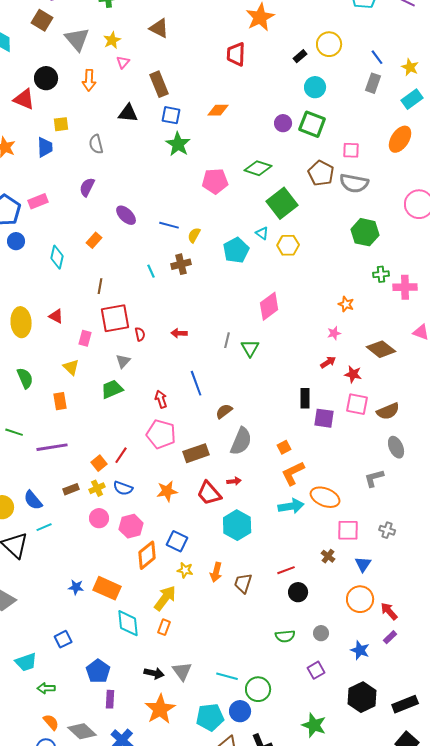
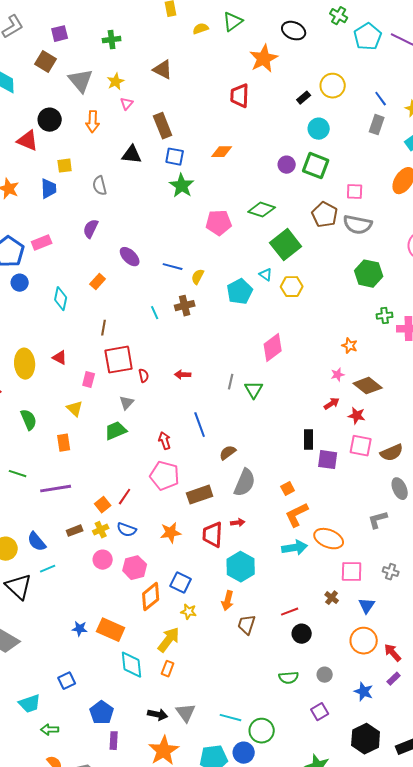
brown diamond: (381, 349) -> (368, 386), moved
red trapezoid: (209, 493) -> (213, 535), turned 44
orange arrow: (216, 572) -> (228, 601), moved

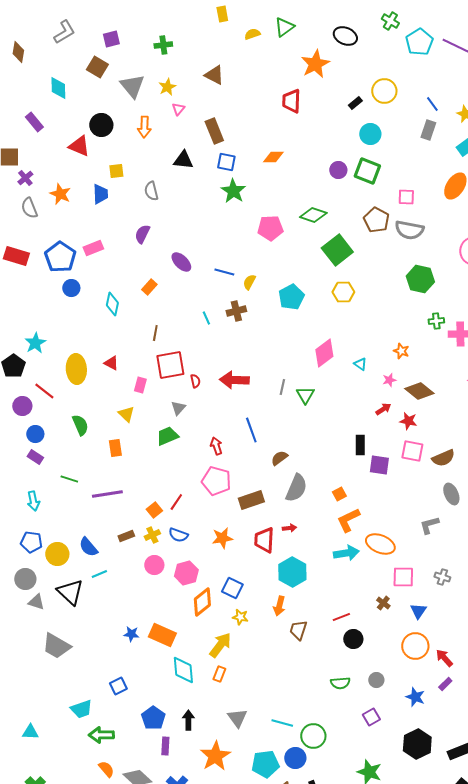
cyan triangle: (266, 275) -> (360, 364), moved
red arrow: (183, 375) -> (234, 380), size x1.8
black arrow: (158, 715) -> (188, 720), moved, turned -102
green arrow: (50, 730) -> (101, 735), size x1.4

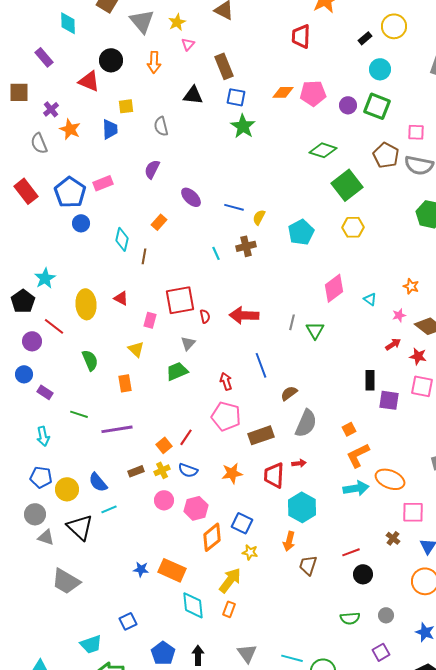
purple cross: (25, 178) -> (51, 109), moved
pink pentagon: (270, 228) -> (313, 93), moved
red rectangle: (16, 256) -> (26, 191), turned 35
brown line: (155, 333) -> (144, 256), moved
blue circle: (35, 434) -> (24, 374), moved

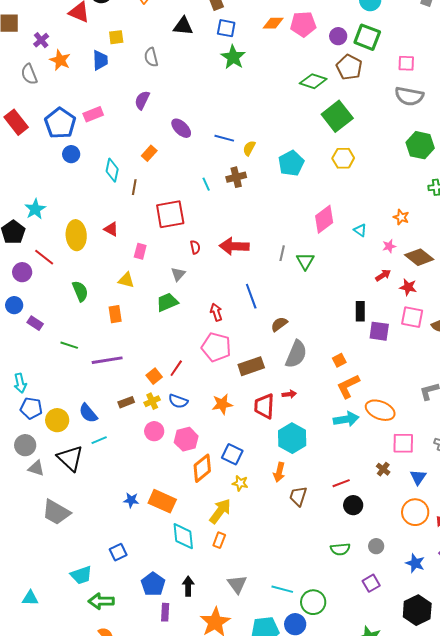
brown pentagon: (386, 155) -> (349, 67), moved
red square: (180, 300) -> (170, 214), moved
yellow triangle: (136, 349) -> (126, 280), turned -30
cyan arrow: (43, 436) -> (20, 383), moved

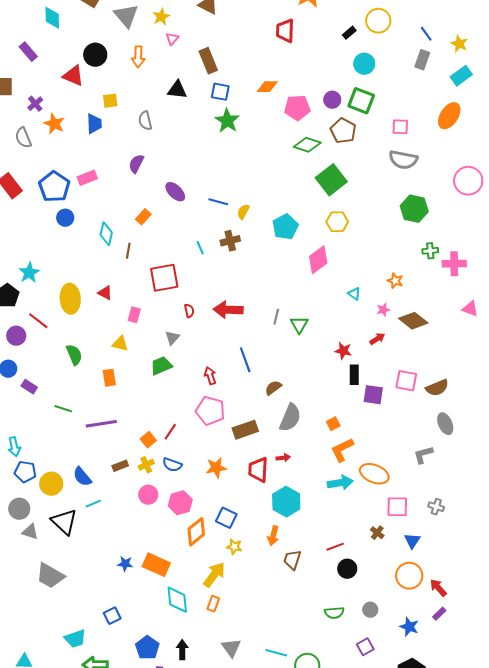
pink pentagon: (303, 24) -> (297, 108), moved
pink diamond: (324, 219) -> (318, 260), moved
red star: (408, 287) -> (343, 351), moved

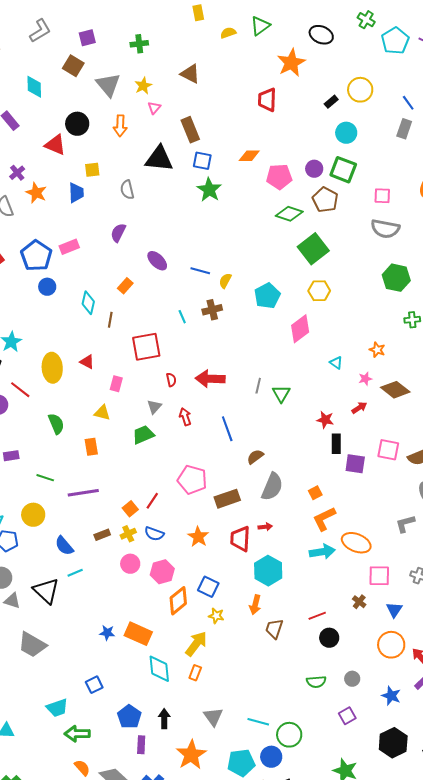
black triangle: (177, 90) -> (159, 159), size x1.4
red arrow: (210, 376) -> (185, 417), moved
purple rectangle: (29, 387) -> (11, 456), turned -42
orange star: (216, 468) -> (198, 537), turned -30
yellow circle: (51, 484) -> (33, 515), moved

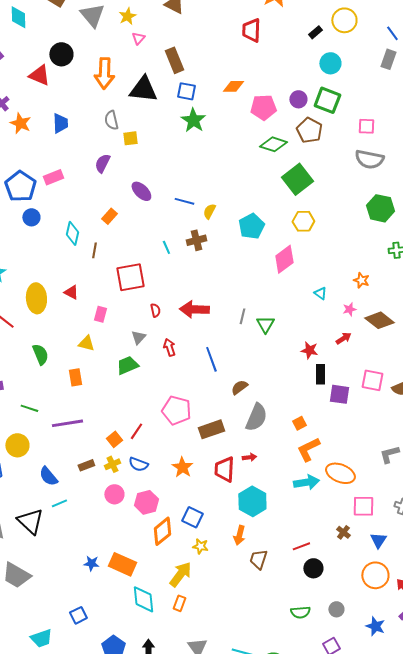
orange arrow: (120, 126) -> (104, 73), moved, size x1.4
yellow square: (92, 170) -> (130, 138), moved

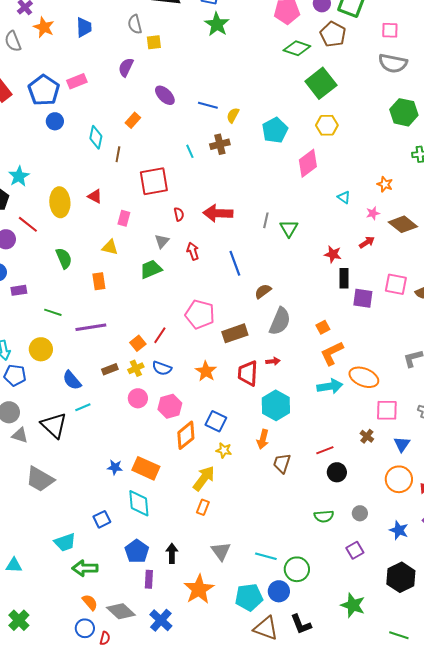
cyan diamond: (143, 599) -> (139, 503), moved

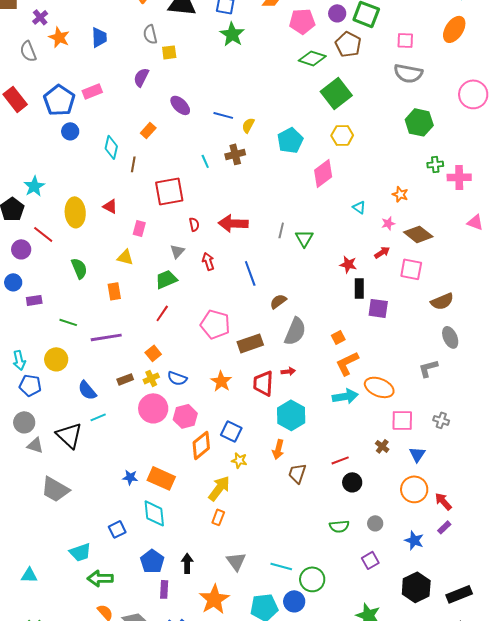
pink square: (396, 284) -> (411, 269), moved
red line: (160, 335) -> (162, 313), moved
pink circle: (138, 398) -> (153, 408), size x1.5

